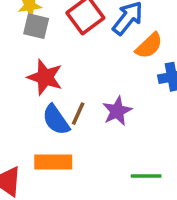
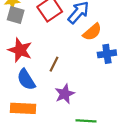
purple star: (117, 111) -> (65, 94), moved
brown line: (78, 114) -> (54, 64), moved

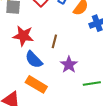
orange rectangle: (23, 108) -> (36, 84), turned 40

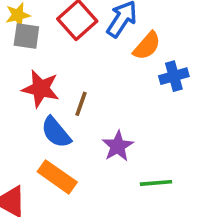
brown line: (54, 41) -> (81, 104), moved

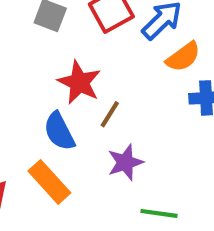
red star: (41, 89) -> (79, 82), moved
brown line: (81, 104) -> (110, 114), moved

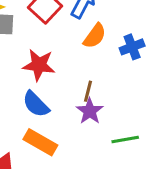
orange semicircle: (183, 57) -> (95, 36), moved
brown line: (110, 114) -> (88, 91), moved

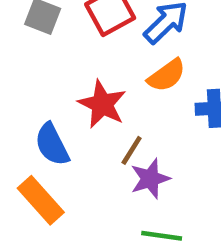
red star: (39, 65) -> (102, 104), moved
purple star: (90, 111) -> (150, 179), moved

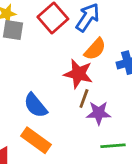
red star: (102, 104) -> (78, 74), moved
purple star: (150, 179) -> (99, 113), turned 30

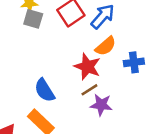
brown line: (84, 99) -> (89, 90), turned 30

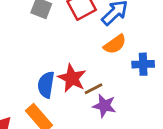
red star: (87, 67) -> (72, 78), moved
blue semicircle: (45, 90) -> (46, 85), turned 35

